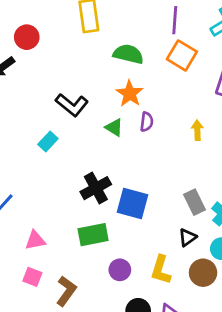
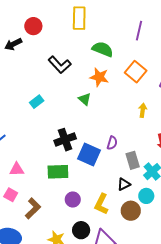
orange square: (182, 55) -> (136, 72), moved
orange star: (130, 94) -> (99, 77), turned -30
black L-shape: (72, 105) -> (60, 65), moved
purple semicircle: (147, 122) -> (112, 143), moved

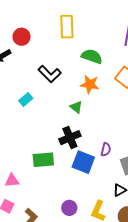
cyan rectangle: (37, 102) -> (26, 100), moved
black cross: (65, 140) -> (70, 138), moved
green rectangle: (58, 172) -> (43, 160), moved

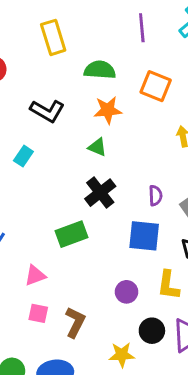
blue square: (83, 162) -> (144, 236), moved

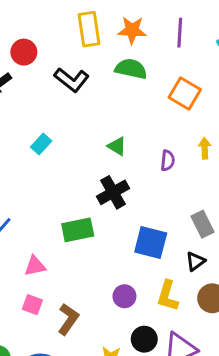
orange star: (108, 110) -> (132, 30), moved
black L-shape: (47, 111) -> (72, 80), moved
purple semicircle: (155, 196) -> (168, 161), moved

